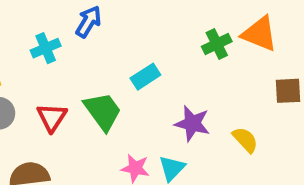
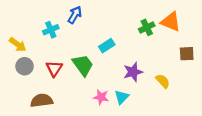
purple star: (192, 123) -> (133, 72), turned -30

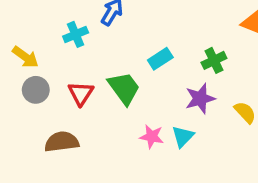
green cross: (147, 27) -> (214, 60), moved

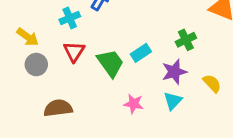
cyan rectangle: (160, 59) -> (141, 53), moved
red triangle: (81, 93) -> (74, 51), moved
cyan triangle: (183, 137) -> (173, 101), moved

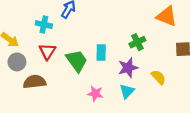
cyan cross: (70, 18) -> (44, 25), turned 35
cyan rectangle: (141, 53) -> (101, 53), turned -56
brown semicircle: (58, 108) -> (34, 82), moved

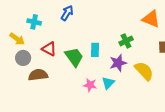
cyan cross: (44, 25) -> (34, 22), moved
red triangle: (47, 51) -> (49, 49), turned -35
yellow semicircle: (158, 77) -> (144, 71), size x1.5
cyan triangle: (127, 91) -> (108, 83), moved

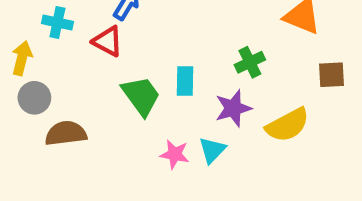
yellow arrow: (17, 39) -> (22, 58), turned -112
red triangle: (49, 49) -> (108, 41), moved
yellow semicircle: (144, 71) -> (288, 125), turned 105

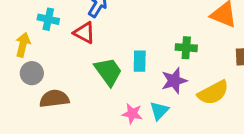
green cross: (250, 62) -> (186, 48), turned 30

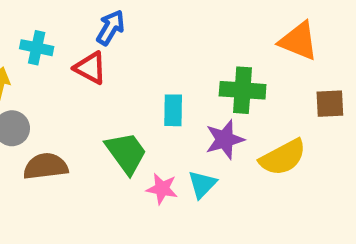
green cross: (186, 48) -> (243, 90), size x1.4
green trapezoid: (108, 72) -> (126, 153), moved

